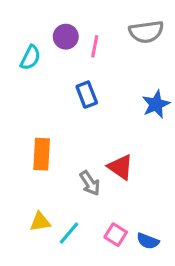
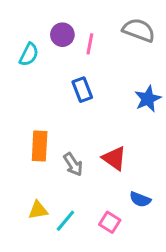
gray semicircle: (146, 32) -> (139, 30), turned -152
gray arrow: (90, 183) -> (73, 164), moved
blue semicircle: (148, 241) -> (140, 199), moved

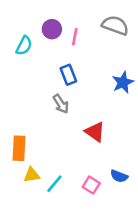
orange rectangle: (40, 146) -> (19, 148), moved
gray arrow: (73, 164) -> (61, 104), moved
blue semicircle: (140, 199) -> (119, 176), moved

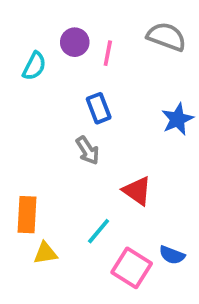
cyan line: (54, 184) -> (99, 231), moved
pink square: (91, 185) -> (132, 268), size x1.5

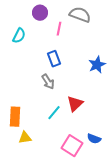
gray semicircle: (166, 37) -> (80, 15), moved
purple circle: (75, 42) -> (40, 13), moved
red triangle: (137, 191) -> (75, 104), turned 42
cyan line: (99, 231) -> (54, 113), moved

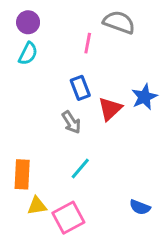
purple circle: (40, 13) -> (28, 22), moved
red triangle: (75, 104) -> (110, 109), moved
pink square: (72, 146) -> (68, 218), moved, turned 30

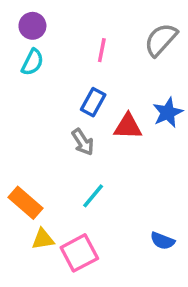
gray semicircle: (119, 22) -> (161, 40), moved, turned -68
blue rectangle: (80, 88) -> (93, 102), turned 50
red triangle: (110, 109) -> (128, 126), turned 45
orange rectangle: (22, 174) -> (26, 203), turned -52

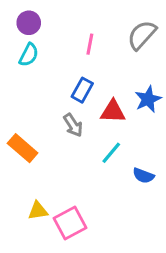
cyan line: (93, 196) -> (111, 153), moved
orange rectangle: (26, 203) -> (23, 148), moved
blue semicircle: (162, 241) -> (143, 176), moved

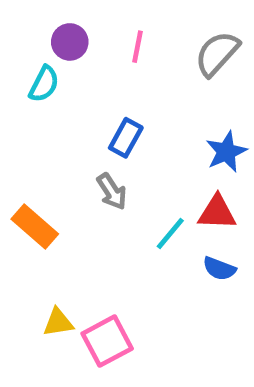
purple circle: (29, 23) -> (70, 42), moved
pink line: (90, 44) -> (138, 47), moved
red triangle: (113, 111) -> (217, 213), moved

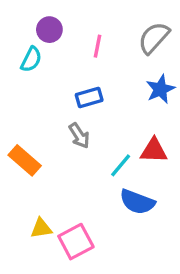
pink line: (138, 47) -> (97, 46), moved
blue rectangle: (126, 138) -> (89, 97), turned 45
blue star: (226, 152) -> (160, 89), moved
blue semicircle: (219, 269) -> (137, 202), moved, size x1.5

